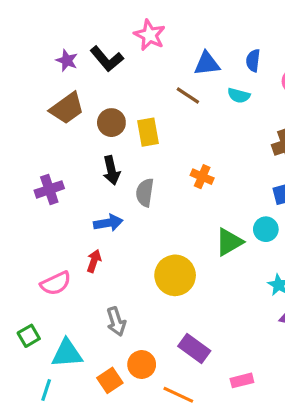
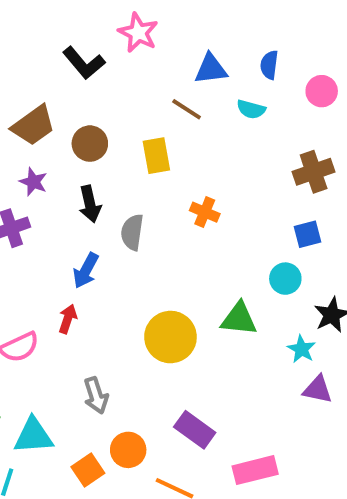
purple star: (67, 60) -> (33, 182), moved
yellow rectangle: (148, 132) -> (156, 156), moved
blue arrow: (108, 223) -> (86, 271), turned 128
green triangle: (229, 242) -> (239, 319), moved, turned 36
pink rectangle: (242, 380) -> (255, 470), size x1.5

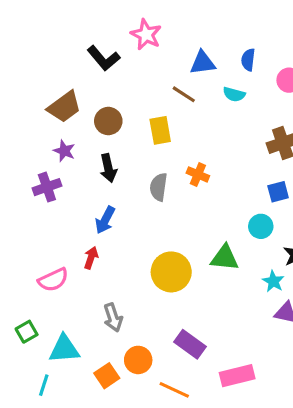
gray semicircle: (132, 232) -> (159, 187), moved

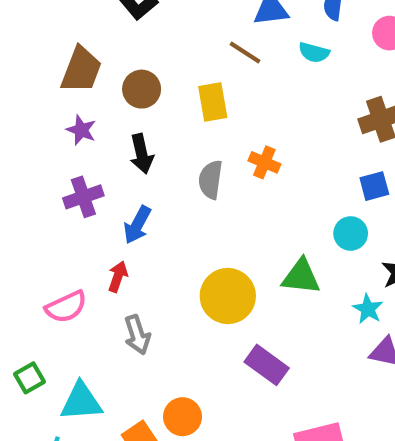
brown trapezoid: (64, 107) -> (81, 70), turned -33
purple cross: (47, 187) -> (83, 197), moved
gray arrow: (113, 318) -> (137, 335), moved
purple rectangle: (190, 344) -> (267, 365), moved

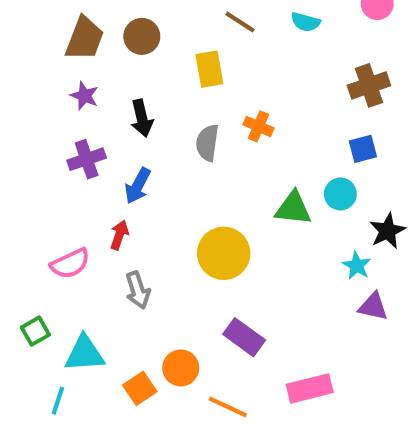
brown circle: (142, 89) -> (142, 36), moved
green triangle: (301, 277) -> (293, 208), moved
purple rectangle: (267, 365) -> (244, 337), moved

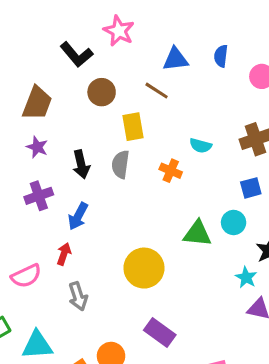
cyan semicircle: (306, 22) -> (201, 146), moved
brown circle: (142, 36) -> (102, 92), moved
gray semicircle: (207, 143) -> (120, 164), moved

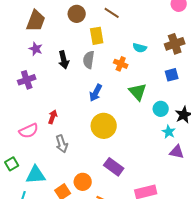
purple cross: (39, 196) -> (27, 80), moved
blue arrow: (78, 216) -> (96, 93), moved
cyan circle: (234, 222) -> (161, 109), moved
green triangle: (197, 233) -> (138, 92), moved, turned 42

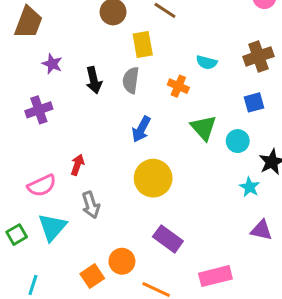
brown trapezoid: (36, 21) -> (28, 22), moved
cyan circle: (161, 109) -> (238, 141), moved
purple triangle: (177, 152) -> (261, 230), moved
cyan triangle: (36, 175) -> (52, 227), moved, turned -45

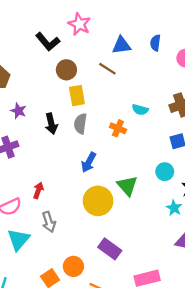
yellow rectangle: (143, 45) -> (77, 96), moved
green triangle: (204, 128) -> (127, 186), moved

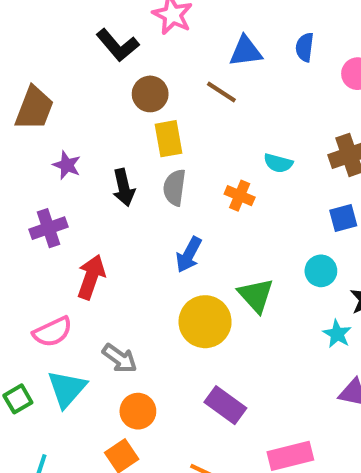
red arrow: (38, 190) -> (91, 277), moved, size x1.5
gray arrow: (49, 222) -> (120, 358), turned -36
orange circle: (73, 266) -> (138, 411), moved

